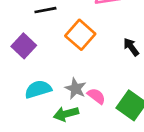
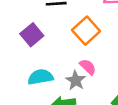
pink semicircle: (96, 96) -> (88, 67), moved

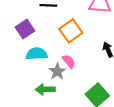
cyan semicircle: (40, 77) -> (37, 54), moved

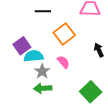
purple square: (25, 29) -> (22, 46), moved
gray star: (57, 72) -> (42, 71), moved

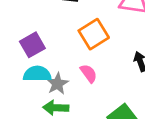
cyan semicircle: (34, 56) -> (37, 74), moved

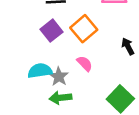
purple square: (32, 45) -> (51, 31), moved

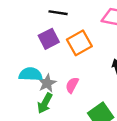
pink semicircle: (85, 64) -> (72, 85), moved, turned -119
green arrow: (60, 98) -> (45, 103), turned -66

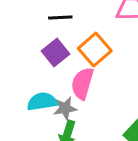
gray star: (47, 83) -> (65, 108), turned 30
pink semicircle: (72, 85) -> (82, 83), moved, size x1.5

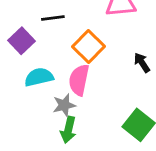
purple square: (55, 52) -> (22, 41), moved
cyan semicircle: (42, 102) -> (39, 77), moved

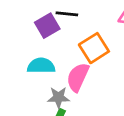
purple square: (22, 41) -> (47, 26), moved

